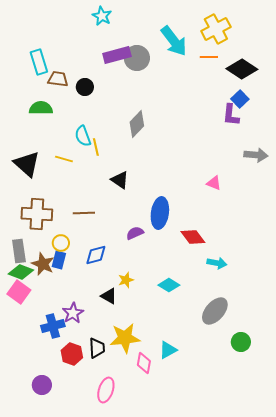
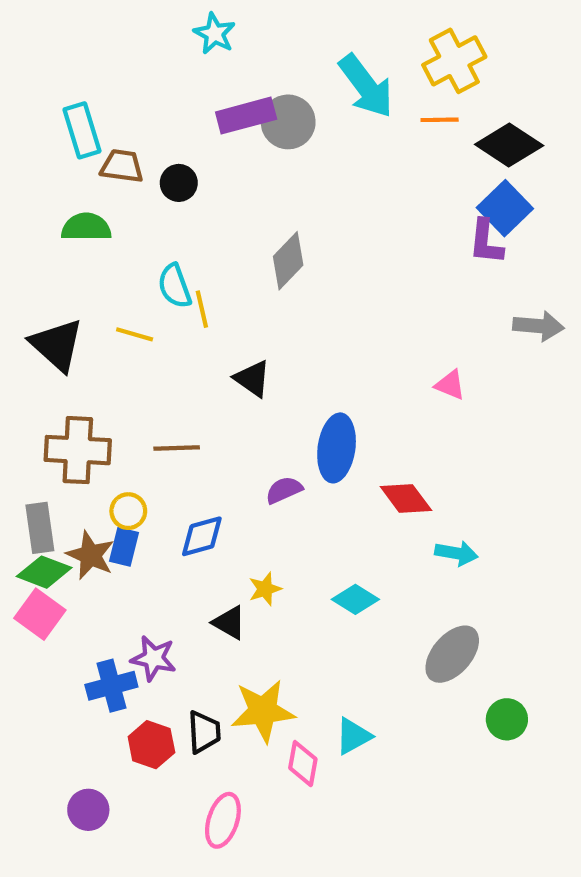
blue square: (240, 99) -> (505, 208), size x1.4
purple star: (73, 313) -> (154, 658), turned -30

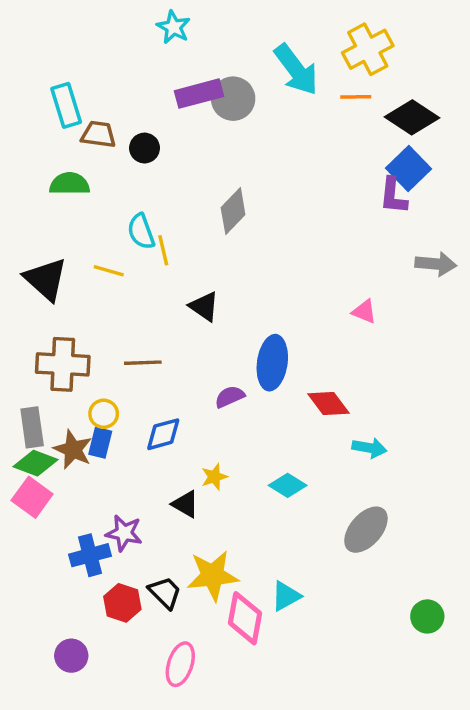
green circle: (507, 719) -> (427, 616), moved
black trapezoid: (204, 732) -> (165, 593), turned -42
pink diamond: (303, 764) -> (245, 618), size x1.4

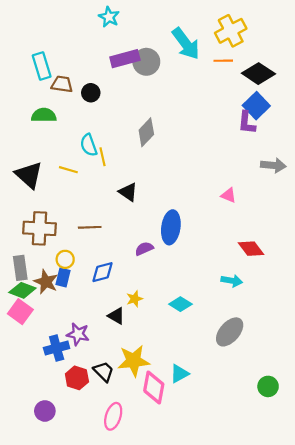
red diamond: (328, 404) -> (251, 249), moved

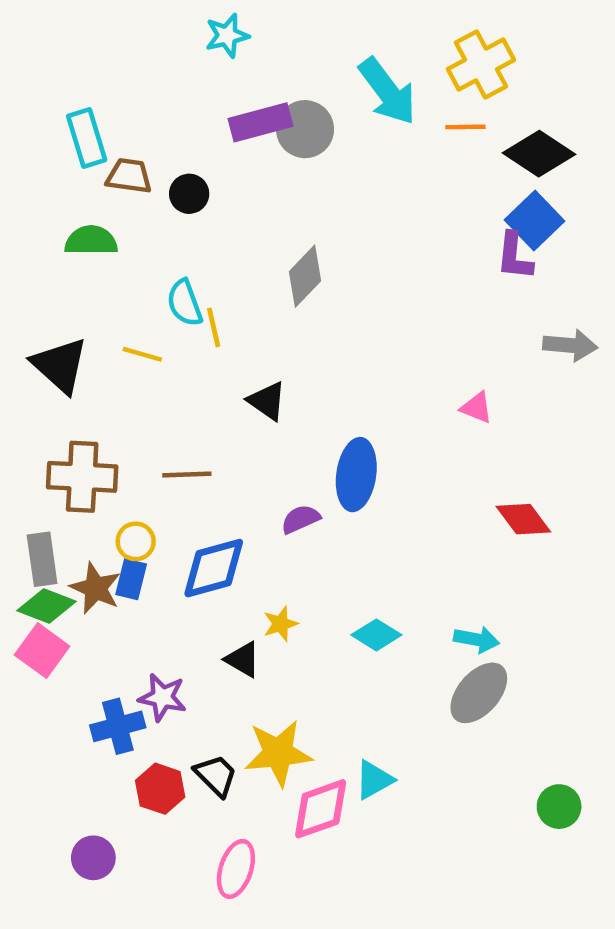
cyan star: (109, 17) -> (227, 36), turned 30
blue diamond: (103, 272) -> (214, 568), size x1.4
cyan arrow: (232, 281) -> (477, 639), moved
pink diamond: (154, 387) -> (321, 809), turned 60

